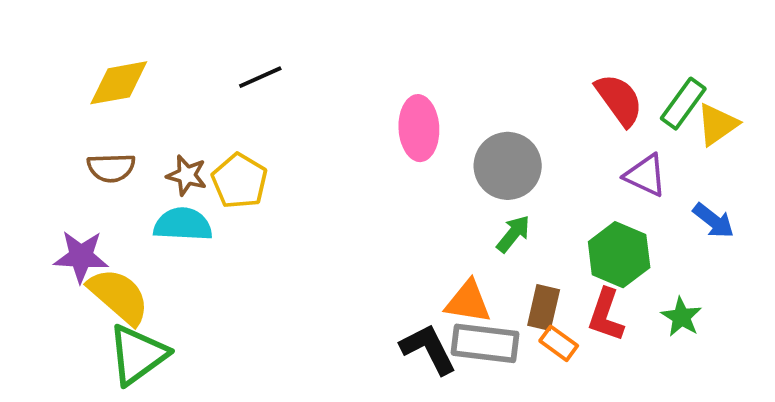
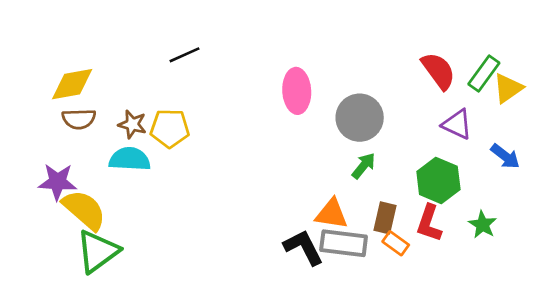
yellow diamond: (119, 83) -> (72, 84), moved
yellow pentagon: (240, 181) -> (170, 128), turned -30

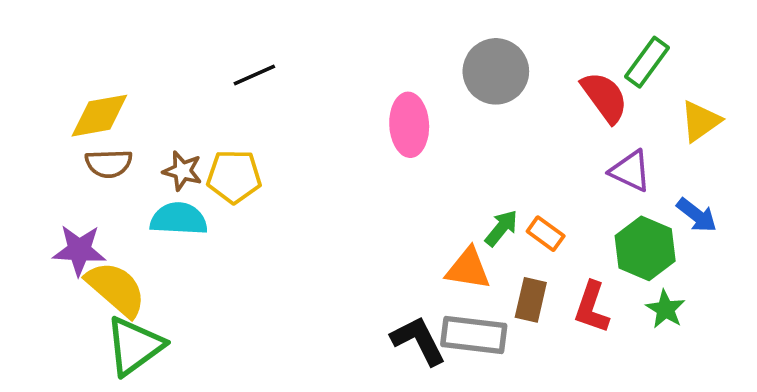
green rectangle: (484, 74) -> (647, 62), moved
gray circle: (360, 118) -> (496, 71), moved
green hexagon: (438, 180) -> (645, 248), moved
orange triangle: (331, 214) -> (468, 269), moved
orange rectangle: (396, 243) -> (546, 234), moved

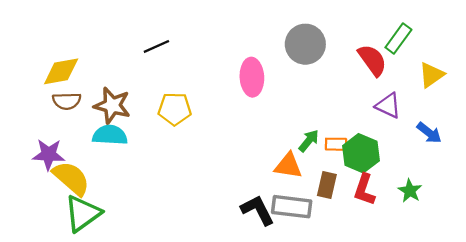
brown star: (182, 171) -> (112, 106), size x1.5
yellow pentagon: (234, 176) -> (175, 109), moved
orange rectangle: (546, 234) -> (336, 144), turned -35
green hexagon: (645, 248) -> (361, 153), moved

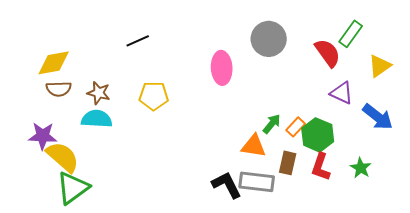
brown star: (112, 106) -> (99, 93), size x0.7
blue arrow: (429, 133) -> (378, 117), size x1.4
orange rectangle: (336, 144) -> (296, 127), turned -48

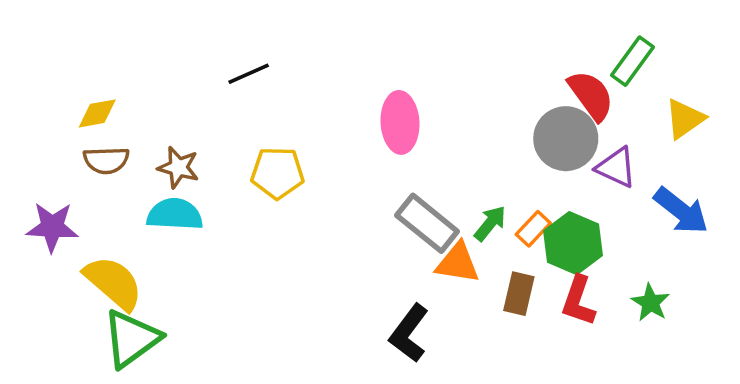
gray circle: (269, 39) -> (566, 139), moved
yellow diamond: (54, 63) -> (97, 113), size x0.7
purple star: (43, 136) -> (52, 227), moved
gray rectangle: (257, 182) -> (427, 223), moved, turned 32
black L-shape: (227, 185) -> (409, 333), turned -116

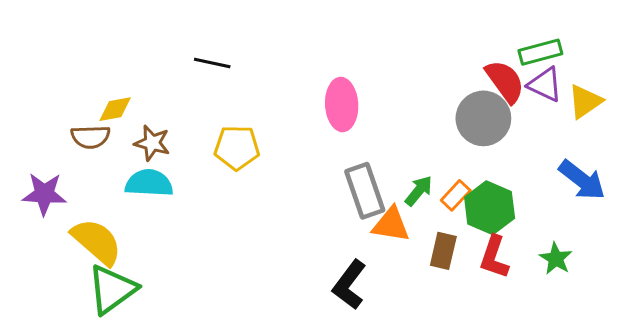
green rectangle: (632, 61) -> (540, 52), turned 39
black line: (249, 74) -> (212, 63), turned 36
yellow diamond: (97, 113) -> (115, 109), moved
purple triangle: (616, 167) -> (545, 84), moved
gray rectangle: (427, 223) -> (365, 191), turned 32

